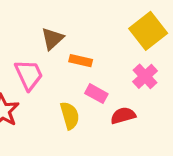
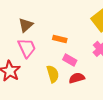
brown triangle: (52, 39) -> (26, 25), moved
red semicircle: (123, 116) -> (77, 78), moved

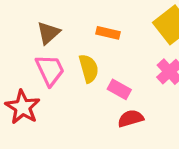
orange rectangle: (60, 39) -> (108, 33), moved
yellow semicircle: (53, 74) -> (89, 68), moved

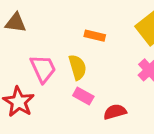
brown triangle: (48, 33) -> (16, 23), moved, turned 50
pink rectangle: (119, 89) -> (83, 96), moved

